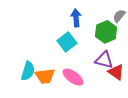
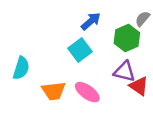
blue arrow: (76, 18) -> (91, 21), turned 54
cyan semicircle: (28, 71) -> (21, 68), moved

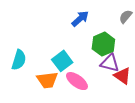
green hexagon: (127, 38) -> (103, 44), moved
cyan square: (80, 50) -> (62, 61), moved

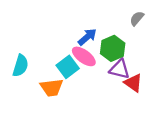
blue arrow: (80, 19) -> (87, 37), moved
pink ellipse: (77, 81) -> (84, 56), moved

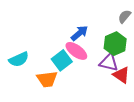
green hexagon: (113, 48) -> (115, 44), moved
cyan semicircle: (20, 66) -> (19, 59), turned 48

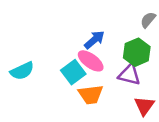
red triangle: (121, 75) -> (144, 106), moved, turned 30
orange trapezoid: (47, 79) -> (91, 95), moved

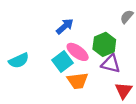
blue arrow: (94, 40) -> (65, 26), moved
green hexagon: (137, 52) -> (104, 44), moved

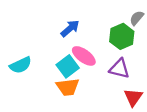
green hexagon: (104, 44) -> (122, 36), moved
orange trapezoid: (78, 81) -> (68, 87), moved

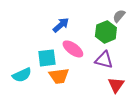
cyan semicircle: (21, 65) -> (22, 75), moved
cyan square: (68, 66) -> (47, 58), moved, turned 30

